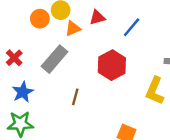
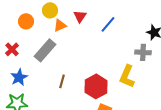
red triangle: (97, 17) -> (80, 16), turned -40
orange circle: (40, 19) -> (26, 21), moved
red hexagon: (112, 65) -> (96, 86), moved

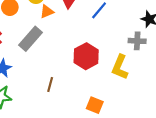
brown line: (62, 81) -> (50, 84), moved
red hexagon: (96, 86) -> (86, 56), moved

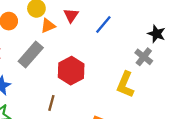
gray cross: (137, 41) -> (144, 57), turned 35
red hexagon: (86, 56) -> (71, 71), moved

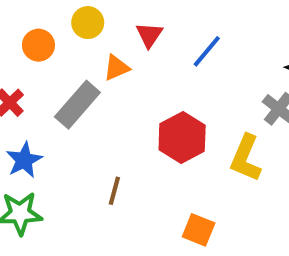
orange triangle: (48, 26) -> (116, 68), moved
red hexagon: (71, 71) -> (182, 137), moved

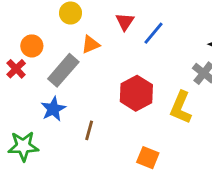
red triangle: (149, 35) -> (125, 22), moved
orange circle: (38, 45) -> (32, 46), moved
blue star: (24, 160) -> (53, 109), moved

